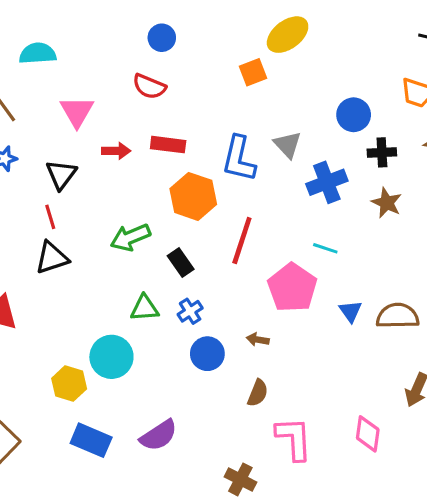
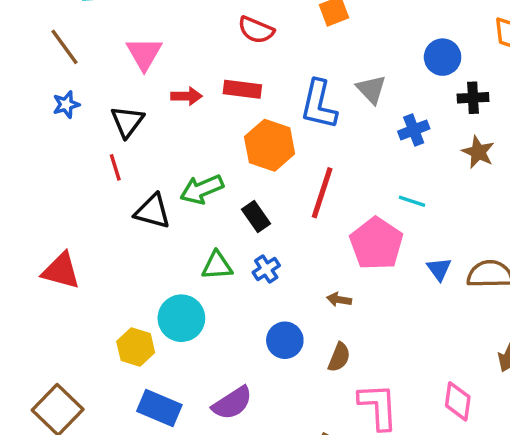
red semicircle: (149, 86) -> (256, 30), moved
blue cross: (327, 182) -> (414, 130), size x0.7
black triangle: (52, 258) -> (153, 211), moved, turned 33
blue circle: (207, 354) -> (285, 340), moved

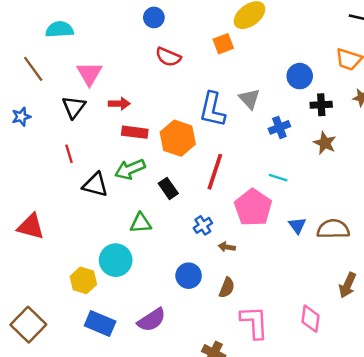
red rectangle: (242, 89) -> (135, 132), moved
blue star: (66, 105) -> (21, 117), moved
black triangle: (127, 122) -> (74, 107), moved
blue cross: (266, 269) -> (203, 225), moved

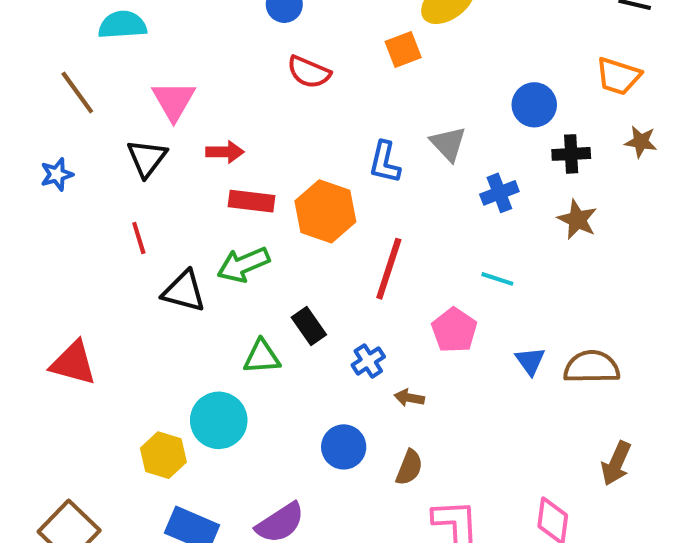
blue L-shape: (212, 110) -> (385, 162), size x0.7
black rectangle: (168, 188) -> (309, 326), moved
pink pentagon: (253, 208) -> (454, 330), size x0.7

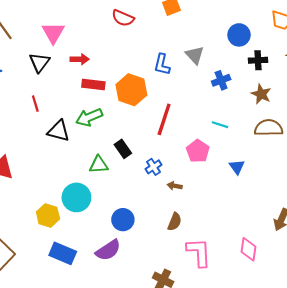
brown semicircle: (592, 367) -> (269, 128), moved
blue circle: (344, 447) -> (123, 220), moved

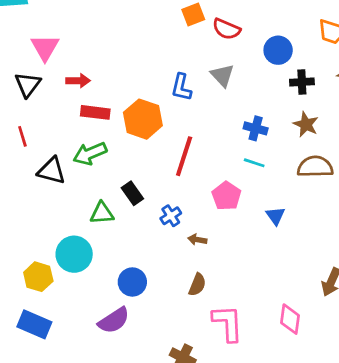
red semicircle: (123, 18) -> (226, 29), moved
blue cross: (221, 80) -> (256, 128), moved, turned 36
blue rectangle: (63, 253) -> (34, 324), moved

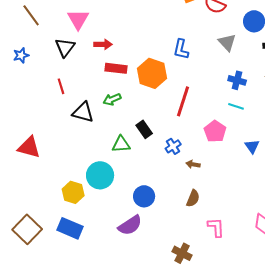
gray triangle: (222, 75) -> (227, 42), moved
green arrow: (90, 154) -> (112, 99), size x0.7
pink L-shape: (228, 323) -> (216, 227), size x0.7

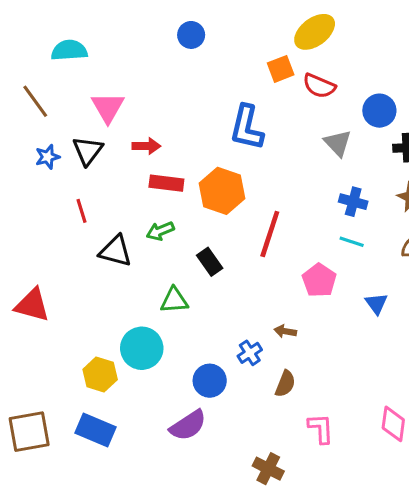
blue L-shape: (181, 49) -> (247, 128), moved, size x1.4
blue star: (21, 55) -> (48, 157), moved
black rectangle: (144, 129) -> (210, 262), moved
blue cross: (173, 146) -> (250, 353), moved
brown square: (27, 229) -> (29, 432), turned 36

